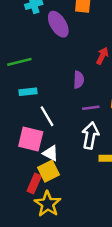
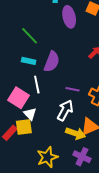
green line: (19, 62) -> (30, 36), turned 42
purple semicircle: (79, 80) -> (52, 62), moved, size x1.5
yellow star: (48, 204) -> (47, 157), moved

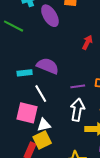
green line: (30, 36) -> (14, 26), moved
purple semicircle: (52, 62) -> (48, 66), turned -70
white triangle: (30, 114) -> (44, 125), turned -40

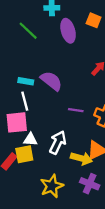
white line: (41, 94) -> (25, 101), moved
white arrow: (77, 110) -> (58, 142), moved
pink square: (27, 113) -> (17, 122), turned -35

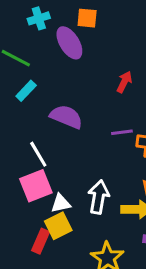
orange square: (94, 20) -> (87, 18), moved
cyan rectangle: (26, 81) -> (26, 91), moved, turned -40
purple line: (76, 110) -> (122, 132), moved

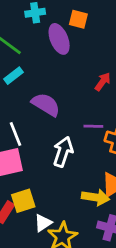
white arrow: (99, 197) -> (63, 152), moved
white triangle: (61, 203) -> (43, 223), moved, turned -30

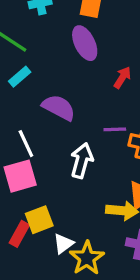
purple ellipse: (59, 39) -> (85, 43), moved

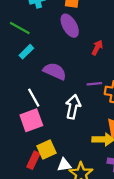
white triangle: (63, 244) -> (64, 165), turned 32

